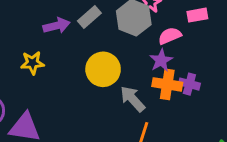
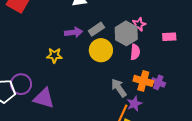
pink semicircle: (170, 36) -> (135, 52), moved, turned 112
purple star: (161, 60) -> (134, 104), moved
yellow circle: (103, 69) -> (101, 50), moved

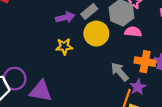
pink semicircle: (135, 52) -> (133, 32), turned -84
yellow star: (54, 55) -> (64, 46), moved

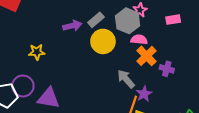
yellow star: (64, 46) -> (37, 52), moved
orange cross: (145, 62) -> (146, 56), moved, turned 36

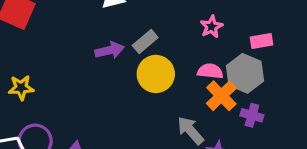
gray hexagon: (128, 21) -> (245, 73), moved
yellow star: (37, 52) -> (21, 88), moved

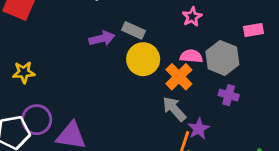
gray rectangle: (145, 41) -> (133, 30), turned 65
pink rectangle: (261, 41) -> (254, 30), moved
orange cross: (221, 96) -> (179, 77), moved

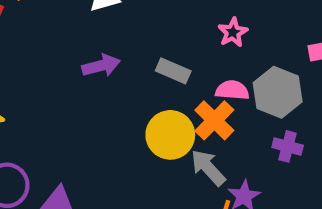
gray rectangle: (133, 30) -> (173, 71), moved
yellow circle: (143, 59) -> (170, 135), moved

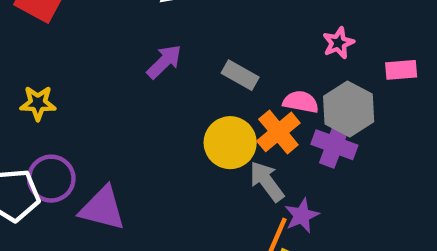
pink star: (233, 32) -> (338, 43), moved
purple arrow: (101, 66) -> (164, 62), turned -36
purple cross: (288, 146) -> (334, 145), moved, size x1.4

